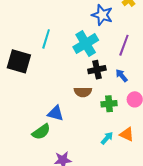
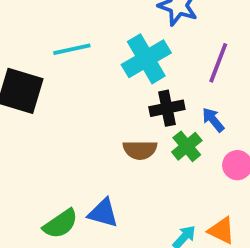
cyan line: (46, 39) -> (72, 49), turned 60
green cross: (109, 104) -> (187, 146), moved, turned -35
blue triangle: (56, 113) -> (103, 213), moved

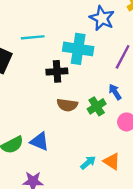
cyan cross: (146, 59) -> (78, 49), turned 32
black cross: (167, 108) -> (57, 71), moved

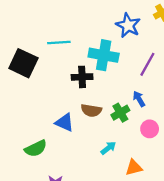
blue triangle: (40, 141) -> (65, 122), moved
orange triangle: (112, 161) -> (134, 167), turned -48
cyan arrow: (88, 163) -> (108, 148), moved

